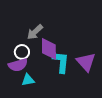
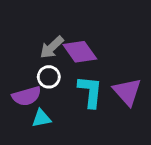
purple diamond: (49, 49) -> (80, 52), moved, turned -35
white circle: (22, 52) -> (49, 77), moved

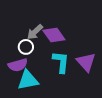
white circle: (49, 77) -> (26, 47), moved
cyan triangle: (41, 118) -> (28, 80), size x1.6

